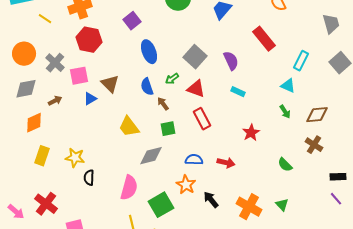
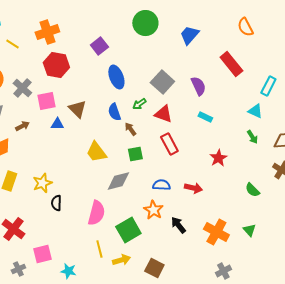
blue triangle: (90, 99) -> (57, 124), turned 32
yellow star: (75, 158) -> (42, 183), turned -30

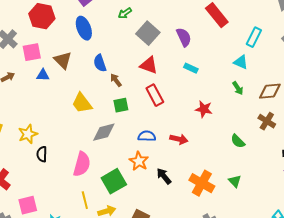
blue ellipse: (116, 77) -> (84, 28), moved
green arrow: (139, 104) -> (125, 13), moved
red star: (218, 158) -> (204, 109), turned -30

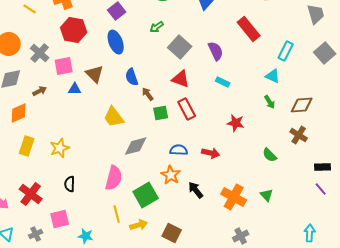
green square: (121, 105) -> (161, 113), moved
black semicircle: (42, 154) -> (70, 184), moved

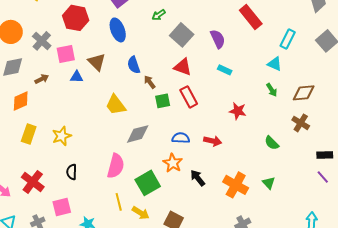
yellow arrow: (139, 225) -> (141, 213), turned 48

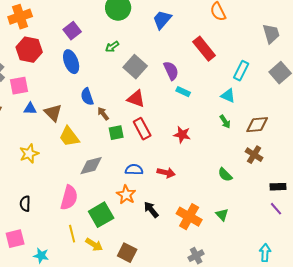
brown triangle: (97, 62) -> (53, 113), moved
cyan rectangle: (225, 70) -> (183, 92), moved
red star: (238, 111) -> (182, 135), moved
yellow star: (62, 136) -> (29, 154), moved

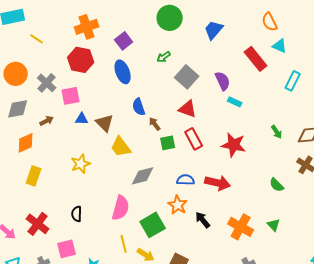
orange cross: (20, 17) -> (87, 27), moved
cyan triangle: (228, 96) -> (280, 46), moved
red star: (182, 135) -> (234, 145), size x1.4
red arrow: (166, 173) -> (218, 183), size x1.4

